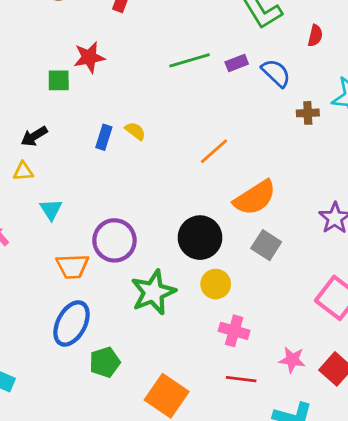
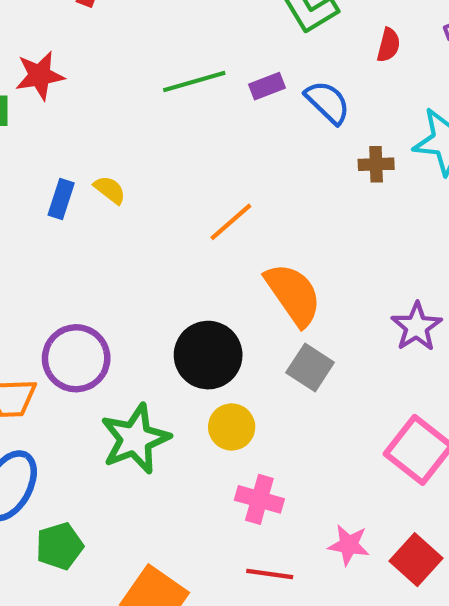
orange semicircle: (255, 198) -> (293, 294), turned -93

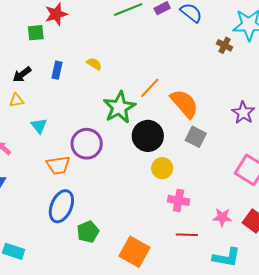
brown cross: (376, 164) -> (225, 45), moved, turned 35
blue rectangle: (61, 199) -> (57, 70), moved
orange line: (231, 222) -> (150, 88), moved
green star: (135, 439) -> (119, 107), moved

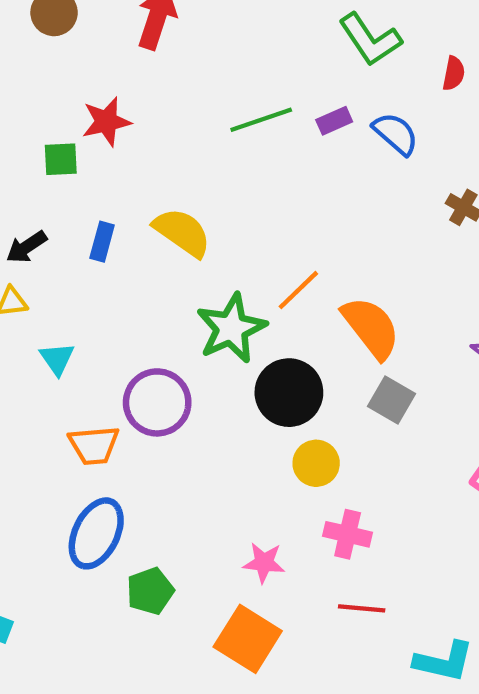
yellow semicircle: (94, 64) -> (182, 232), size x1.8
pink star: (222, 217) -> (264, 563), moved

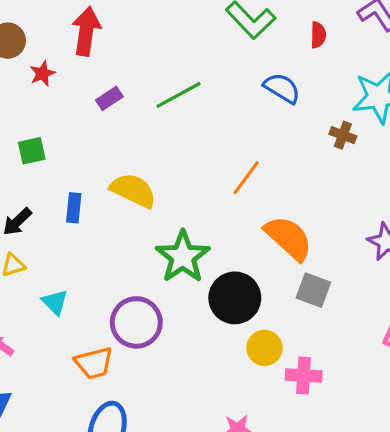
purple rectangle: (334, 121) -> (109, 98), moved
red star: (106, 122) -> (42, 74), moved, size x0.7
orange line: (298, 290) -> (246, 178), moved
pink cross: (348, 534) -> (304, 376), moved

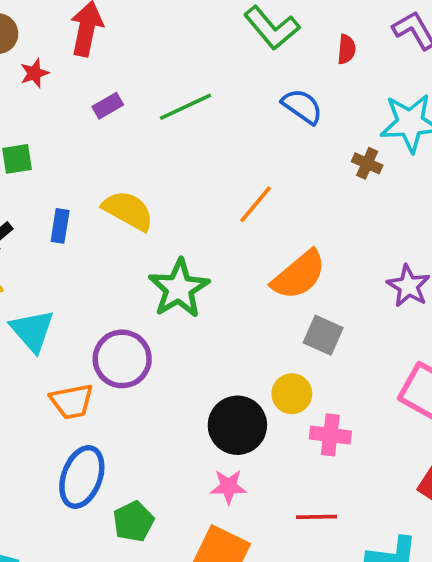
orange semicircle: (288, 238) -> (299, 275), turned 94
black circle: (235, 298) -> (237, 425), moved
cyan triangle: (55, 302) -> (32, 331), size x1.5
yellow circle: (264, 348) -> (292, 394), moved
pink cross: (304, 376) -> (330, 435), moved

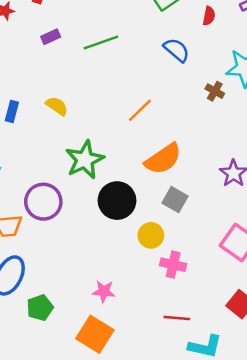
yellow semicircle: (128, 211) -> (57, 106), size x0.7
black circle: (237, 425) -> (117, 201), moved
red line: (317, 517) -> (177, 318), moved

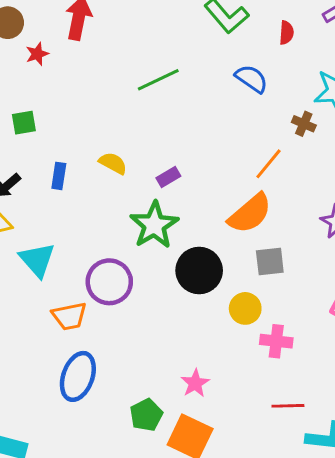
purple rectangle: (51, 37) -> (168, 177), moved
orange line: (140, 110) -> (269, 164), moved
gray square: (175, 200) -> (270, 261), turned -30
pink star: (104, 291) -> (195, 383), turned -30
green pentagon: (40, 308) -> (146, 415), moved

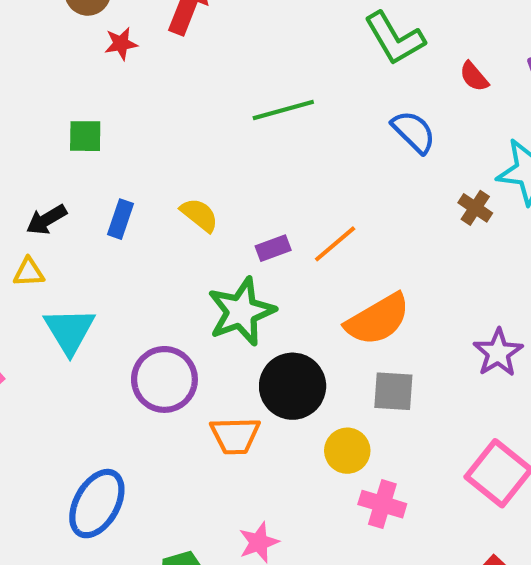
red semicircle: (286, 33) -> (474, 77), turned 125
orange line: (269, 164) -> (335, 244), moved
orange trapezoid: (69, 316) -> (235, 436), moved

